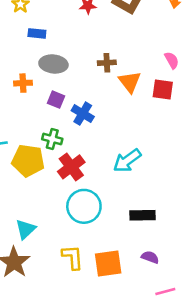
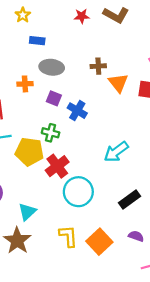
red cross: (71, 167) -> (57, 166), moved
black rectangle: (142, 215) -> (129, 199), turned -35
orange square: (108, 264) -> (99, 242), turned -35

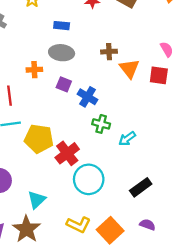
blue rectangle: (37, 41) -> (62, 26), moved
green cross: (51, 133) -> (101, 124), moved
cyan arrow: (116, 152) -> (127, 139), size x0.7
yellow L-shape: (68, 236) -> (78, 225), turned 120

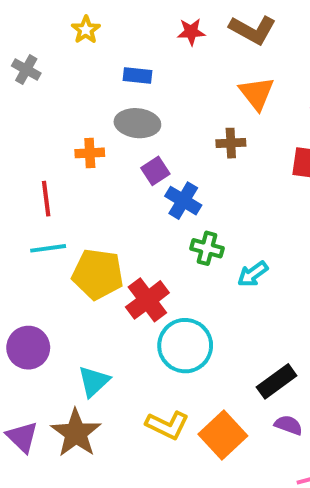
brown cross: (109, 52) -> (231, 143), moved
orange triangle: (129, 69) -> (257, 93), moved
purple square: (64, 84) -> (155, 171), moved, turned 35
black rectangle: (141, 187) -> (277, 381), moved

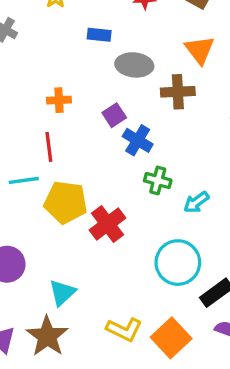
gray ellipse: (137, 123) -> (134, 65), moved
brown cross: (231, 143) -> (178, 92), size x1.4
red line: (46, 199) -> (49, 147), moved
cyan circle: (185, 346) -> (178, 263), moved

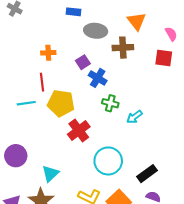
yellow pentagon: (66, 202) -> (61, 103), moved
cyan circle: (178, 263) -> (108, 161), moved

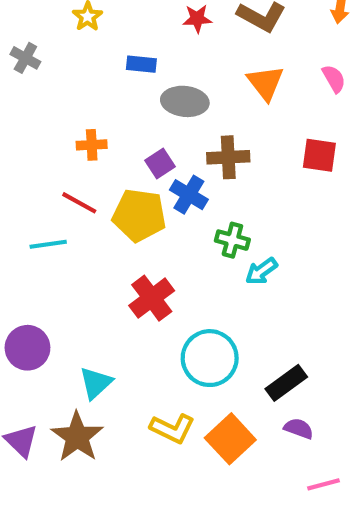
pink semicircle: (171, 34) -> (334, 79), moved
brown cross: (123, 48) -> (228, 157), moved
red line: (42, 82) -> (79, 203), turned -54
yellow pentagon: (61, 103) -> (139, 215), moved
green cross: (110, 103) -> (232, 240), moved

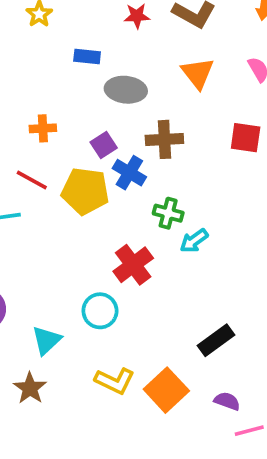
red cross: (152, 298) -> (133, 265), moved
cyan circle: (210, 358) -> (100, 311), moved, size x0.7
purple semicircle: (299, 428) -> (227, 401), moved
brown star: (77, 437) -> (30, 388), size x0.7

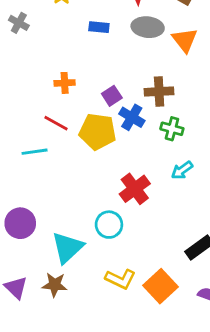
gray ellipse: (126, 90) -> (148, 27), moved
green cross: (168, 213) -> (172, 129), moved
cyan triangle: (47, 340) -> (67, 248), size x1.4
brown star: (30, 388) -> (55, 285), turned -30

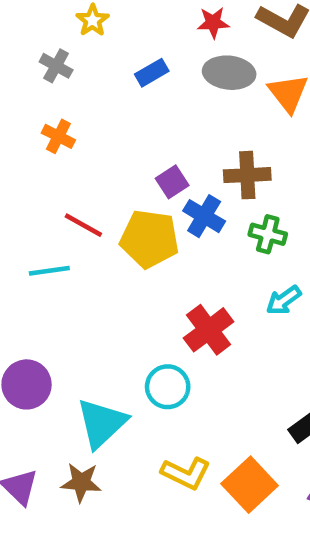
gray cross: (19, 23) -> (56, 66), moved
blue rectangle: (99, 27) -> (152, 73), turned -36
orange cross: (65, 83) -> (58, 136), moved, turned 30

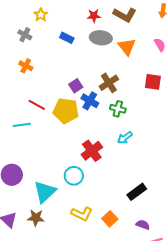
blue rectangle: (152, 73) -> (67, 38), turned 56
brown cross: (247, 175) -> (109, 83), turned -30
orange square: (250, 485) -> (110, 219), size x0.7

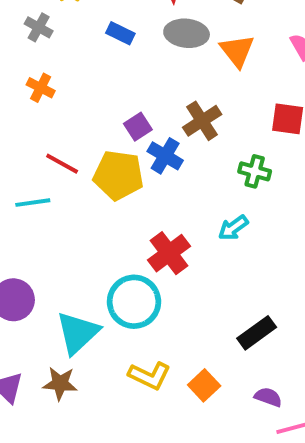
green cross: (118, 109) -> (255, 171), moved
cyan circle: (74, 176) -> (134, 302), size x1.4

